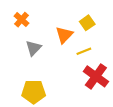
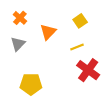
orange triangle: (64, 35) -> (48, 32), moved
gray triangle: (34, 48) -> (18, 44), moved

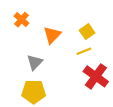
yellow square: (80, 21) -> (87, 32), moved
gray triangle: (18, 44) -> (35, 62), moved

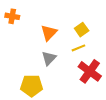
orange cross: (22, 20) -> (12, 16), moved, turned -32
gray triangle: (35, 62) -> (49, 58), moved

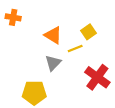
orange triangle: (49, 33) -> (53, 35), turned -42
yellow line: (78, 48) -> (75, 48), moved

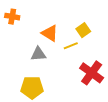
gray triangle: (53, 63) -> (38, 54), moved, turned 42

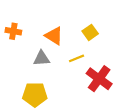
orange cross: (12, 17) -> (13, 31), moved
yellow line: (71, 46) -> (77, 58), moved

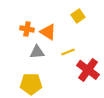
orange cross: (13, 31) -> (27, 29), moved
yellow square: (90, 32) -> (78, 16), moved

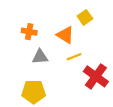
orange triangle: (48, 32) -> (65, 35), moved

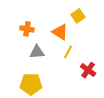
yellow line: (74, 57) -> (68, 52), turned -40
red cross: (96, 76) -> (88, 70), size x0.7

